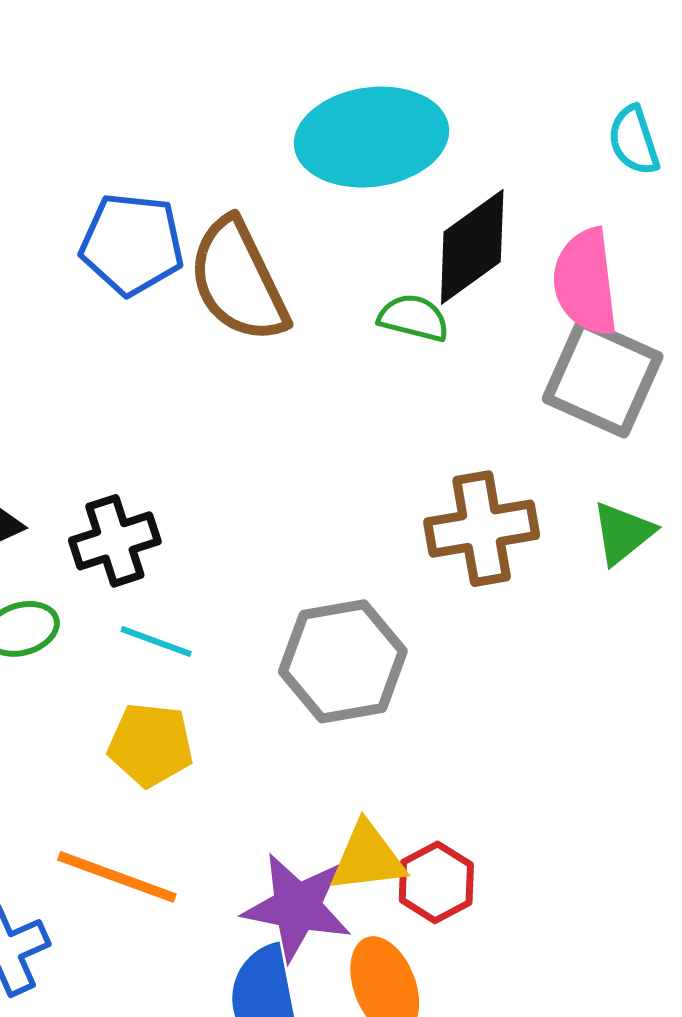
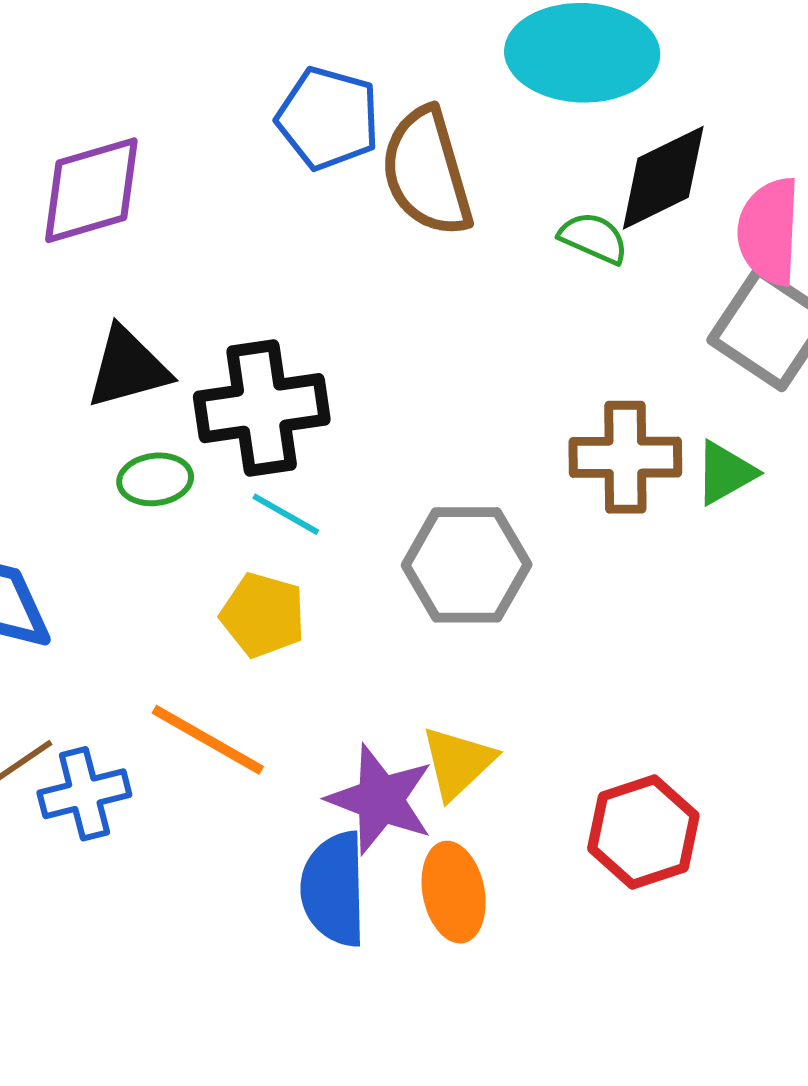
green triangle: (623, 533) -> (725, 473), moved
black cross: (115, 541) -> (262, 408), size x1.5
yellow triangle: (367, 858) -> (458, 763), turned -46
red hexagon: (436, 882) -> (643, 832), moved, size x1.4

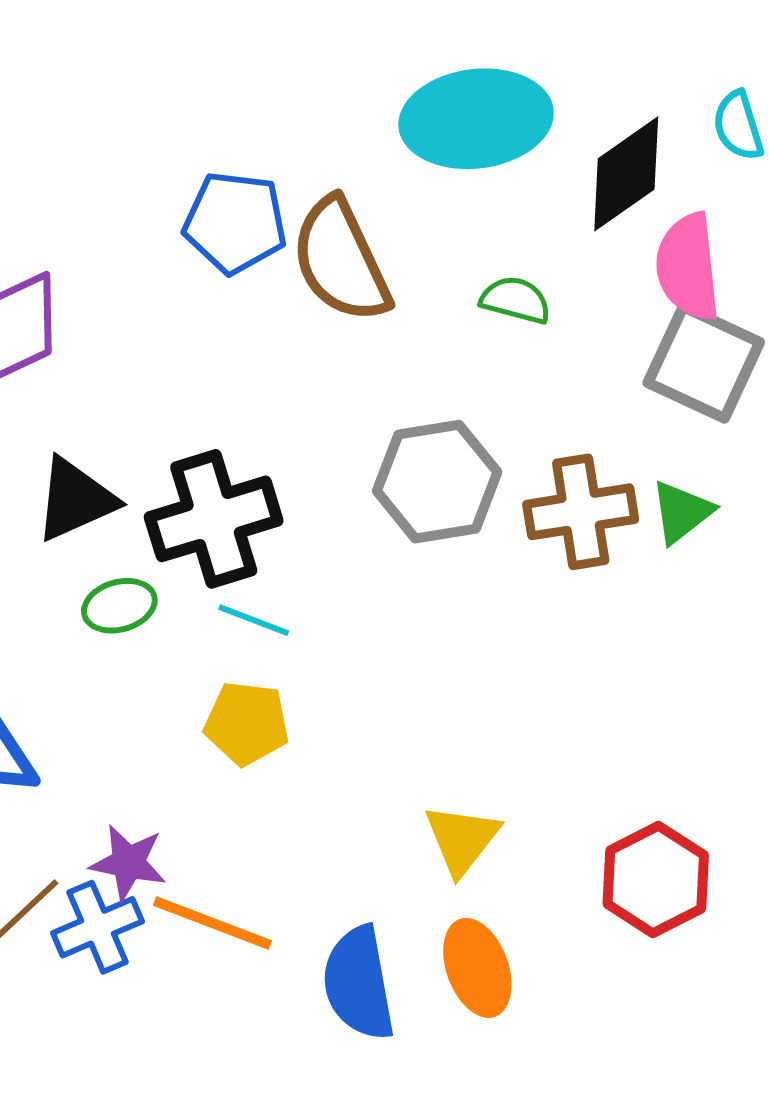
black diamond: (663, 178) -> (626, 174), moved
gray hexagon: (467, 565) -> (437, 482), moved
orange line: (208, 740) -> (212, 923), moved
purple star: (380, 799) -> (128, 863), moved, size x0.7

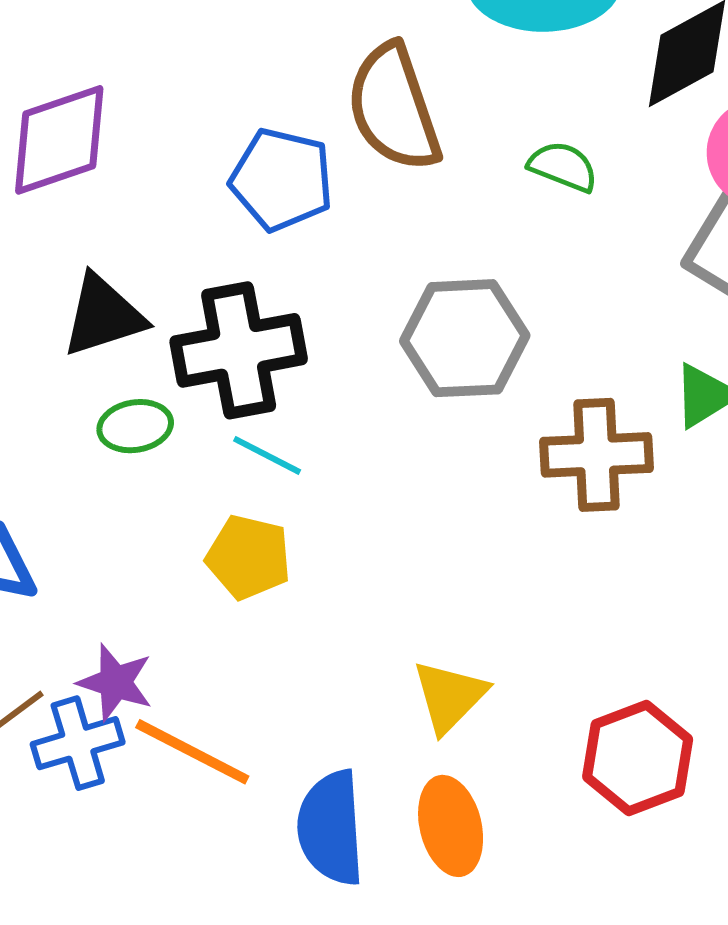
blue pentagon: (235, 222) -> (282, 180), moved
brown cross: (581, 512) -> (596, 455), moved

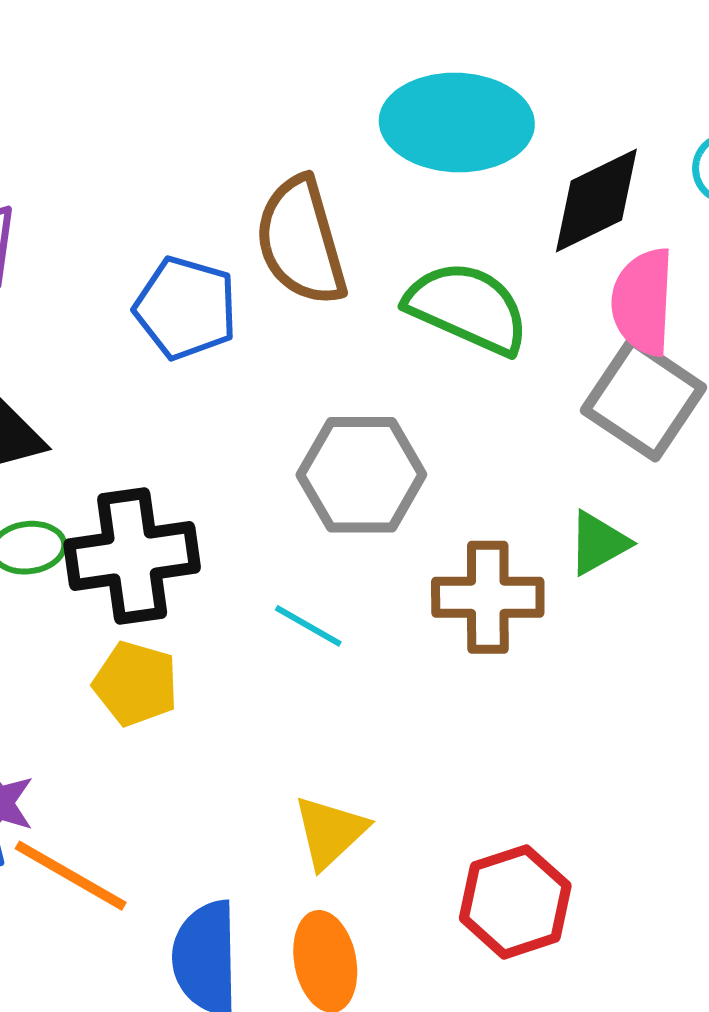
green semicircle: (563, 167) -> (467, 308), size x1.8
black cross: (239, 350) -> (132, 556), moved
cyan line: (267, 455) -> (308, 626), moved

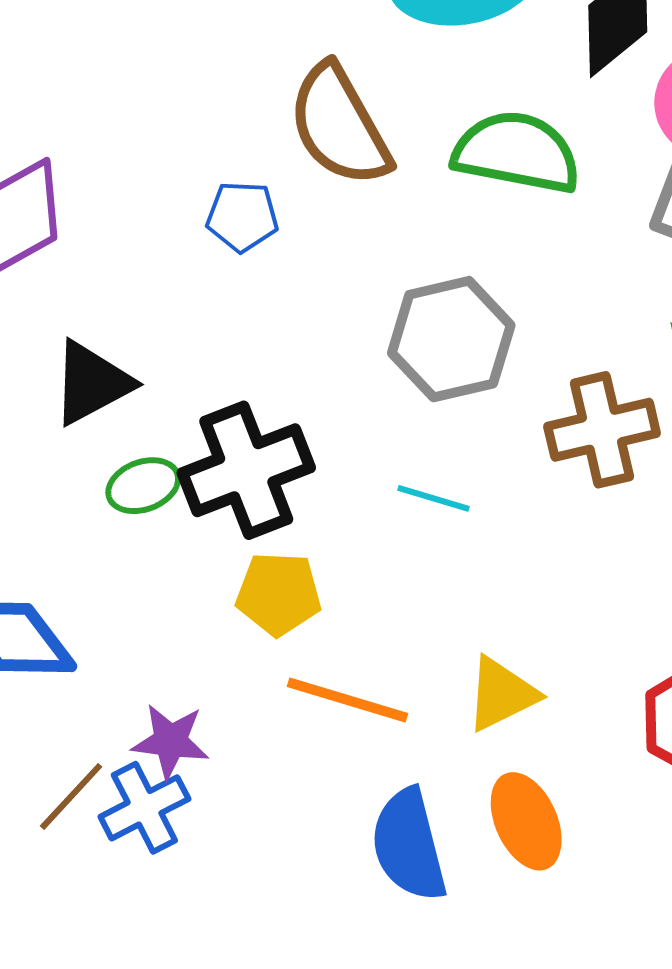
blue pentagon: (186, 308) -> (242, 217), size x0.7
yellow triangle: (330, 832) -> (502, 694), turned 30
orange line: (71, 876) -> (347, 700), moved

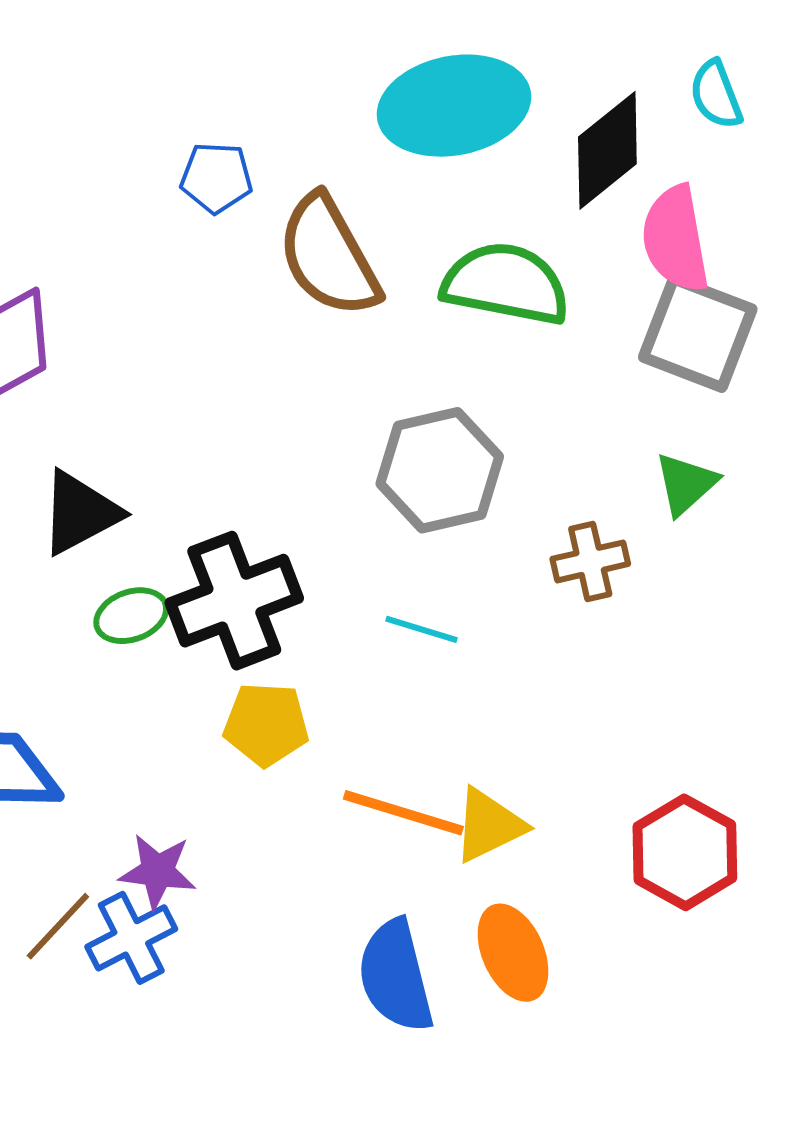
blue pentagon: (242, 217) -> (216, 178), moved
brown cross: (602, 430) -> (590, 561), size x0.7
orange line: (347, 700) -> (403, 813), moved

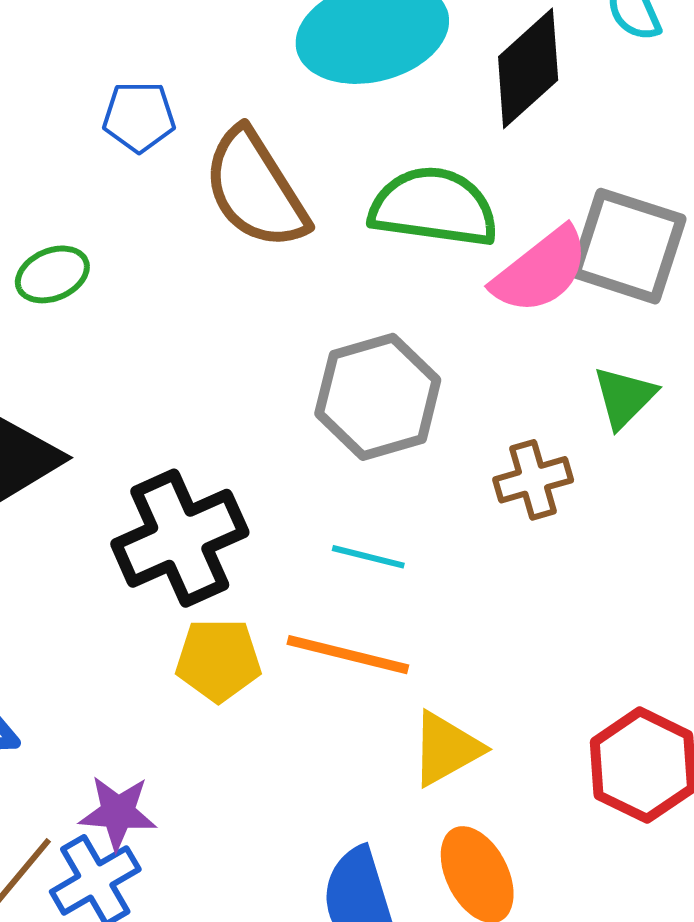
pink semicircle: (675, 239) -> (541, 271), moved, turned -115
green ellipse: (131, 616) -> (52, 274), moved
orange line: (403, 813) -> (348, 655), moved

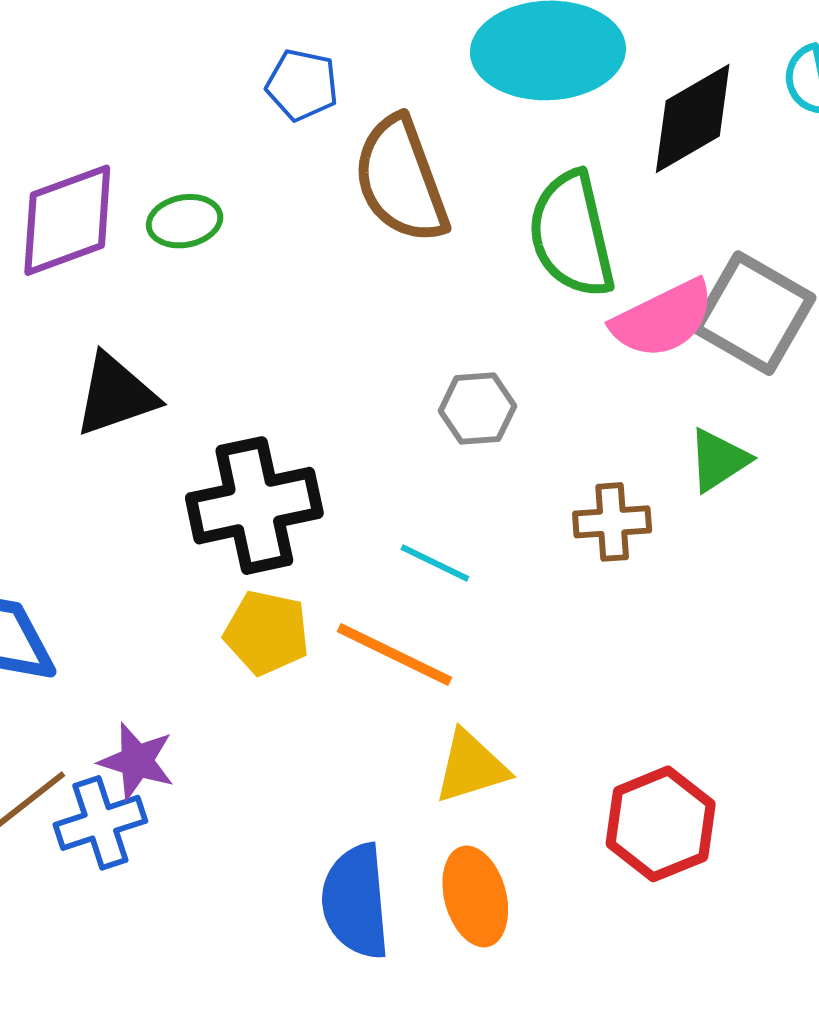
green semicircle: (434, 207) -> (572, 235), turned -123
gray hexagon: (378, 397) -> (477, 409), size x0.6

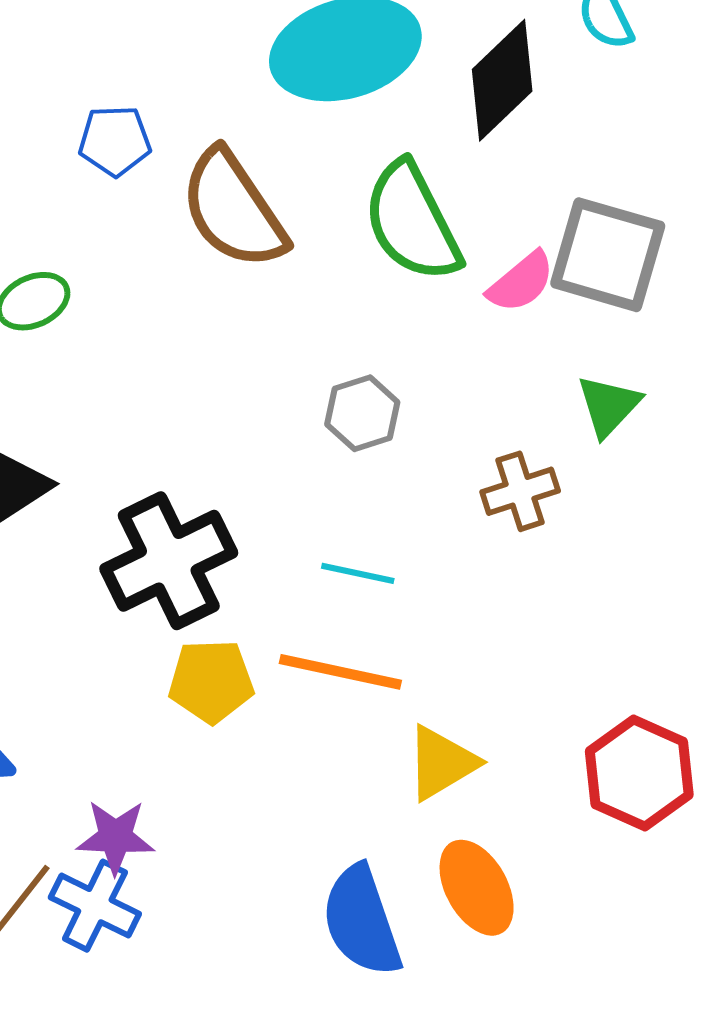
pink semicircle: (663, 319) -> (521, 282), size x0.7
blue cross: (100, 823) -> (95, 906), turned -32

